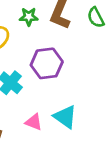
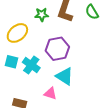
cyan triangle: (65, 117) -> (65, 76), moved

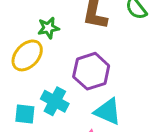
green star: (42, 15) -> (48, 28), moved
cyan square: (11, 62) -> (25, 114), moved

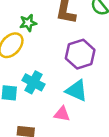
purple hexagon: (91, 71) -> (80, 54), moved

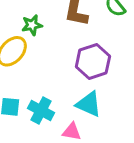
cyan cross: (33, 82) -> (41, 110), moved

